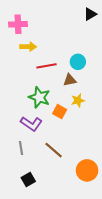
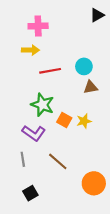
pink cross: (18, 24) -> (38, 26), moved
brown triangle: (70, 80) -> (90, 87), moved
yellow star: (78, 100) -> (84, 121), moved

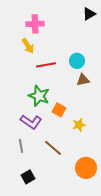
yellow arrow: (30, 50) -> (28, 46), turned 56
yellow star: (84, 121) -> (79, 125), moved

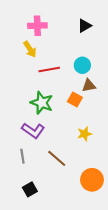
black triangle: (89, 14) -> (85, 26), moved
orange square: (59, 110) -> (75, 100), moved

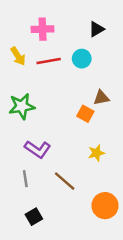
yellow arrow: (30, 49) -> (18, 56), moved
cyan circle: (82, 65) -> (82, 59), moved
red line: (49, 70) -> (49, 61), moved
green star: (42, 103) -> (22, 106), moved, turned -30

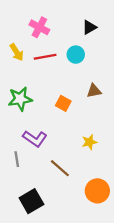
pink cross: (43, 29) -> (39, 27), turned 30
orange square: (85, 114) -> (63, 103), moved
gray line: (25, 179) -> (17, 159), moved
black square: (34, 217) -> (31, 201), size x1.5

